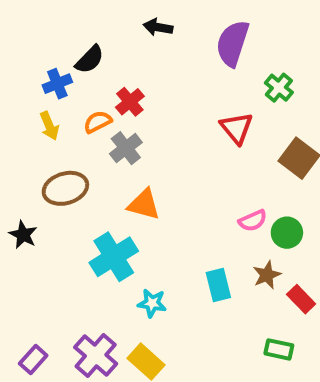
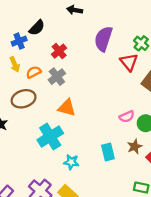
purple semicircle: (233, 43) -> (103, 39), moved
orange semicircle: (98, 122) -> (34, 72), moved
red triangle: (237, 128) -> (129, 62), moved

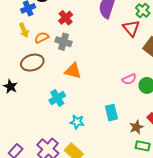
gray cross: (57, 77) -> (64, 42), turned -35
cyan cross: (50, 137) -> (57, 98), size x0.7
brown star: (135, 147) -> (136, 127), moved

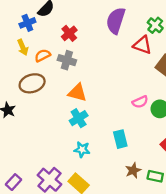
red triangle: (131, 28) -> (142, 45), turned -30
cyan cross: (57, 98) -> (79, 118), moved
brown star: (136, 127) -> (133, 170), moved

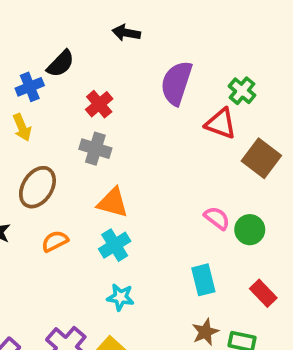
orange semicircle: (43, 55) -> (55, 241), moved
brown ellipse: (32, 83) -> (37, 187), turned -40
pink semicircle: (140, 102) -> (217, 218), turned -119
cyan rectangle: (120, 139) -> (203, 280), moved

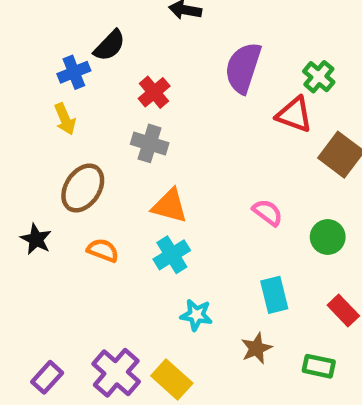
pink semicircle: (217, 218) -> (268, 212), moved
orange semicircle: (55, 241) -> (103, 250), turned 48
cyan star: (120, 297) -> (196, 315), moved
brown star: (205, 332) -> (256, 348), moved

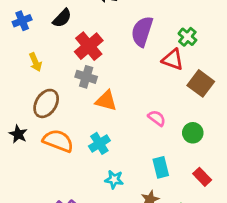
blue cross: (74, 72) -> (22, 21), moved
red cross: (154, 92) -> (89, 46), size x1.5
orange triangle: (170, 206) -> (106, 101), moved
orange semicircle: (103, 250) -> (58, 141), size x1.6

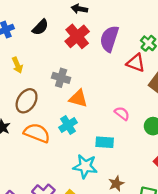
red cross: (89, 46) -> (77, 36), moved
cyan cross: (99, 143) -> (68, 125), moved
cyan rectangle: (161, 167) -> (105, 142), moved, turned -72
cyan star: (114, 179) -> (85, 166), size x1.5

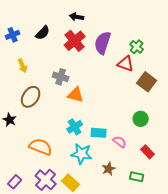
pink semicircle: (122, 113) -> (120, 142), moved
cyan cross: (68, 125) -> (75, 127), moved
orange semicircle: (37, 133) -> (41, 147), moved

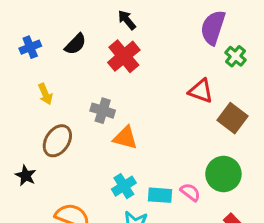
black arrow: (77, 17) -> (127, 20), turned 40
purple semicircle: (103, 43) -> (213, 28), moved
green cross: (137, 47) -> (236, 56), moved
green circle: (141, 119) -> (223, 174), size x1.5
pink semicircle: (120, 142) -> (190, 192), moved

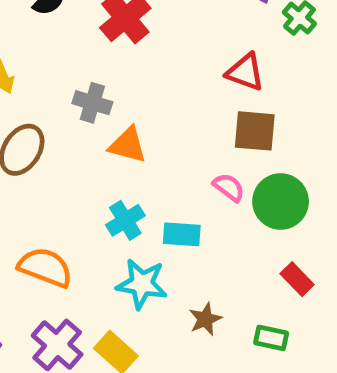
brown square: (233, 118) -> (255, 131), moved, turned -32
pink semicircle: (190, 192) -> (229, 187), moved

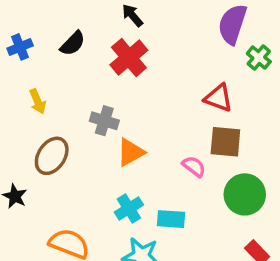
orange triangle: (128, 145) -> (131, 152), turned -44
pink semicircle: (229, 187) -> (194, 166), moved

